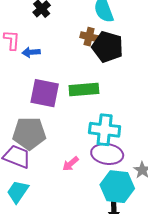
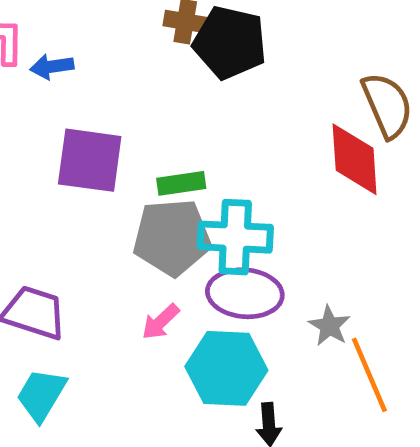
green rectangle: (84, 89) -> (181, 183), moved, size x0.7
gray pentagon: (29, 133) -> (172, 237), moved
cyan hexagon: (117, 187) -> (226, 368), moved

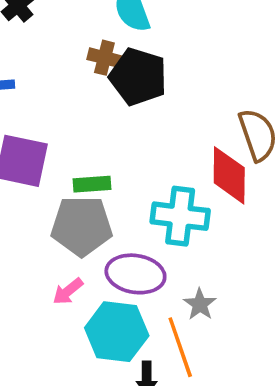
cyan cross: (235, 237) -> (180, 216), moved
orange line: (369, 375) -> (180, 347), moved

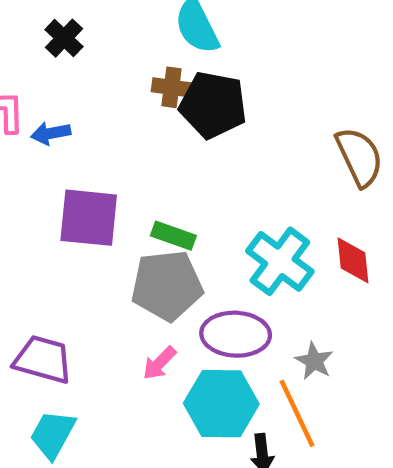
red diamond: (229, 175) -> (353, 260), moved, size x0.7
green rectangle: (92, 184) -> (173, 236), turned 30
cyan cross: (180, 216) -> (280, 261), turned 36

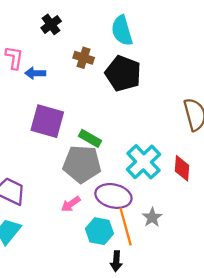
brown cross: (171, 87) -> (84, 58), moved
cyan hexagon: (221, 404) -> (99, 231), size x0.7
orange line: (297, 413) -> (126, 227), moved

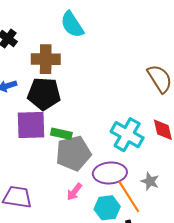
brown cross: (84, 58) -> (46, 59), size x1.5
black pentagon: (123, 73) -> (44, 94), moved
green rectangle: (90, 138) -> (61, 134), moved

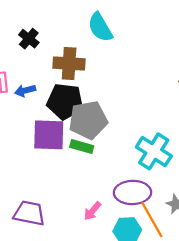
gray pentagon: (73, 153) -> (88, 120), moved

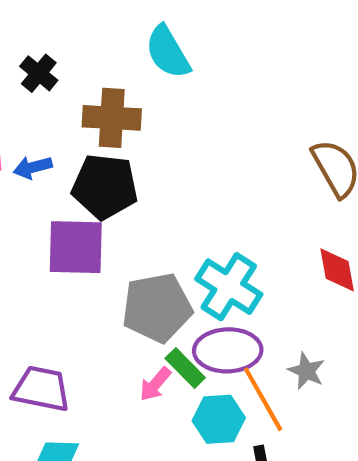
gray pentagon: (88, 120) -> (157, 308), moved
green rectangle: (82, 146) -> (185, 368), moved, turned 30
cyan cross: (154, 151) -> (229, 287), moved

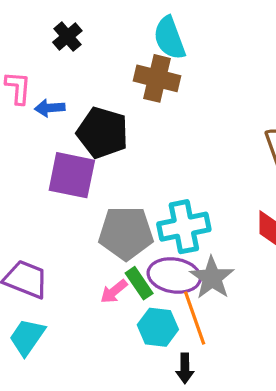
brown cross: (112, 118) -> (157, 78), moved
cyan cross: (229, 287) -> (184, 227), turned 36
gray star: (306, 371) -> (212, 278), moved, size x1.5

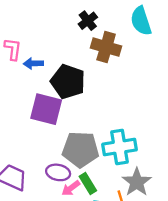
black cross: (67, 37) -> (88, 21), moved
cyan semicircle: (169, 38) -> (141, 21), moved
purple ellipse: (174, 275) -> (58, 172), moved, size x0.7

